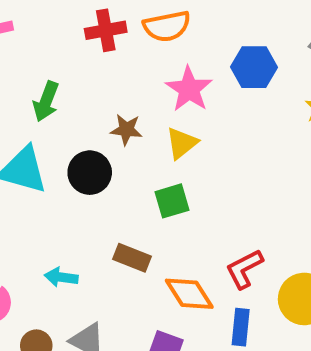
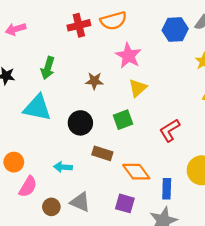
blue hexagon: (254, 67) -> (175, 30), moved
yellow triangle: (182, 143) -> (138, 88), moved
black circle: (90, 173) -> (80, 123), moved
red L-shape: (244, 269) -> (170, 130), moved

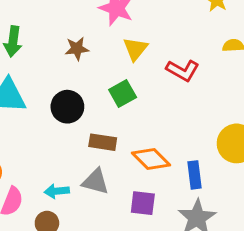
red L-shape: (170, 130) -> (183, 70), moved, turned -110
cyan arrow: (63, 167) -> (57, 191), moved
gray triangle: (80, 202) -> (95, 182), moved

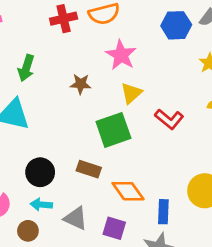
green square: (123, 93) -> (113, 130), size x1.5
black circle: (67, 107) -> (40, 172), moved
gray triangle: (95, 182) -> (76, 218), moved

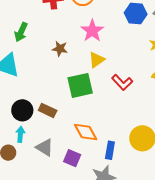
brown rectangle: (89, 169) -> (48, 110), moved
cyan arrow: (41, 205) -> (20, 134), turned 84

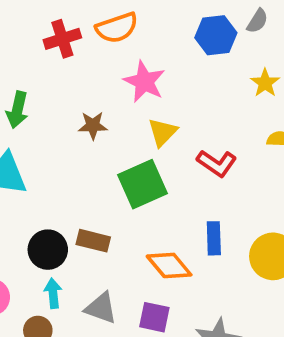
blue rectangle: (110, 150) -> (214, 238), moved

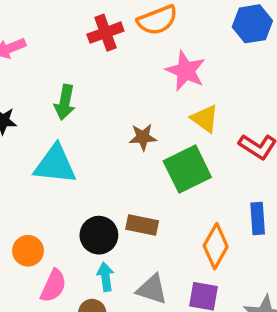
brown star: (93, 126) -> (143, 137), moved
yellow triangle: (163, 132) -> (205, 119), turned -36
orange diamond: (169, 265) -> (216, 246), turned 72

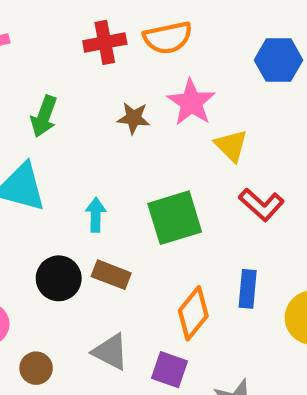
yellow triangle: (205, 119) -> (231, 146), moved
brown star: (143, 137) -> (134, 118), moved
cyan arrow: (105, 277) -> (96, 215), moved

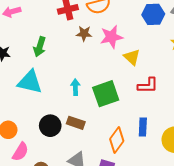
pink star: (191, 102) -> (111, 37), turned 30
brown star: (134, 118) -> (84, 34), moved
red L-shape: (261, 205) -> (148, 85), turned -40
cyan arrow: (96, 215) -> (75, 87), moved

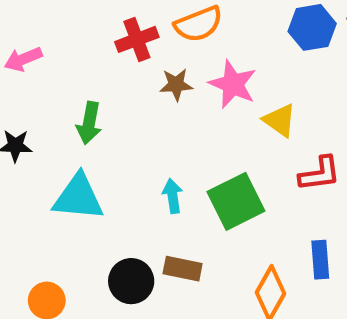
pink star: (111, 37) -> (233, 84), turned -30

